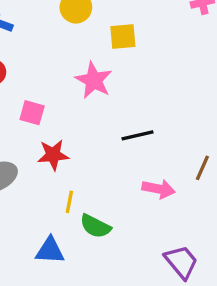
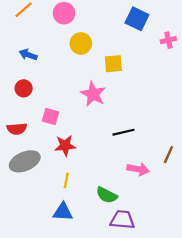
yellow line: (69, 202) -> (66, 180), moved
green semicircle: (95, 226) -> (107, 195), moved
purple trapezoid: (181, 262) -> (122, 220), moved, turned -45

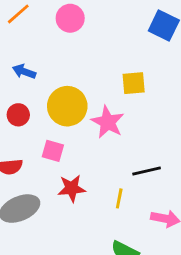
yellow circle: (81, 43) -> (67, 106), moved, size x1.4
yellow line: (66, 180) -> (119, 198), moved

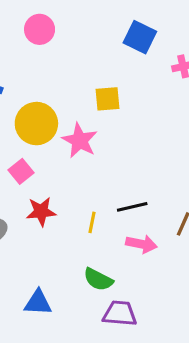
pink square: (53, 151) -> (21, 171), turned 35
black line: (147, 171) -> (132, 207), moved

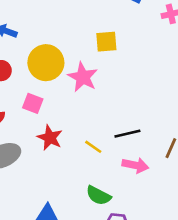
pink square: (21, 171) -> (33, 103), turned -30
red star: (41, 212) -> (50, 138), turned 30
yellow line: (92, 222) -> (93, 147), turned -66

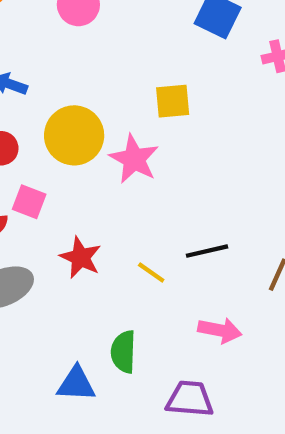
pink square: (33, 103) -> (29, 202), moved
pink arrow: (135, 165) -> (220, 330), moved
green semicircle: (98, 195) -> (123, 352), moved, turned 65

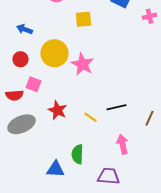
yellow square: (173, 101) -> (83, 19), moved
pink arrow: (220, 330) -> (122, 144), turned -114

